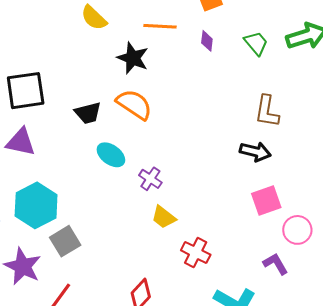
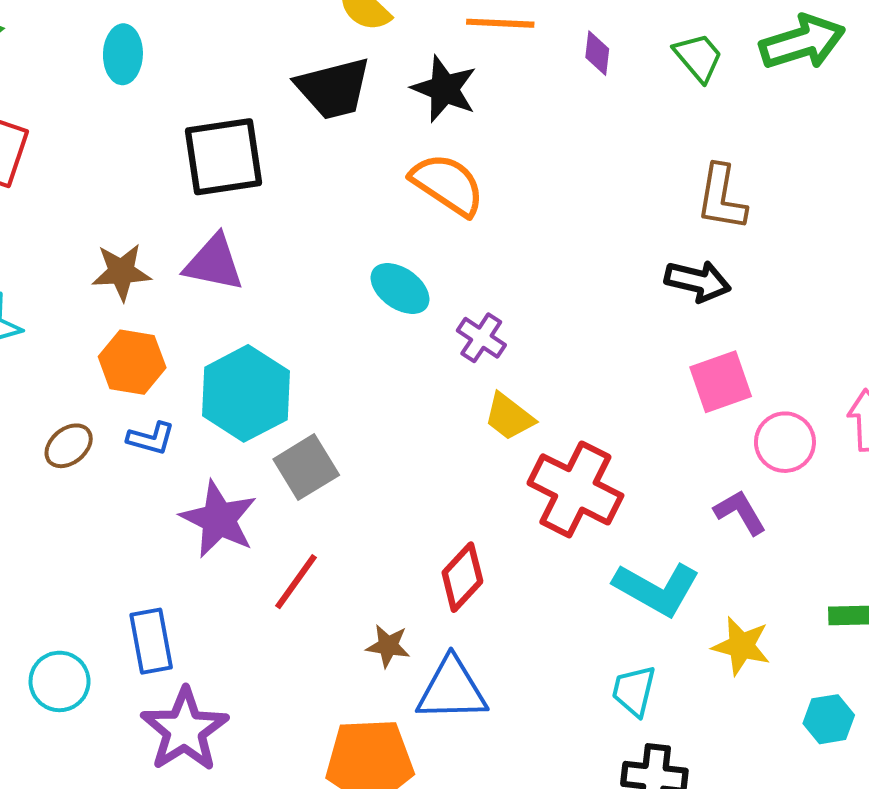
black trapezoid: (88, 113) -> (333, 88), moved, size x1.4
red cross: (196, 253) -> (575, 489), size x1.5

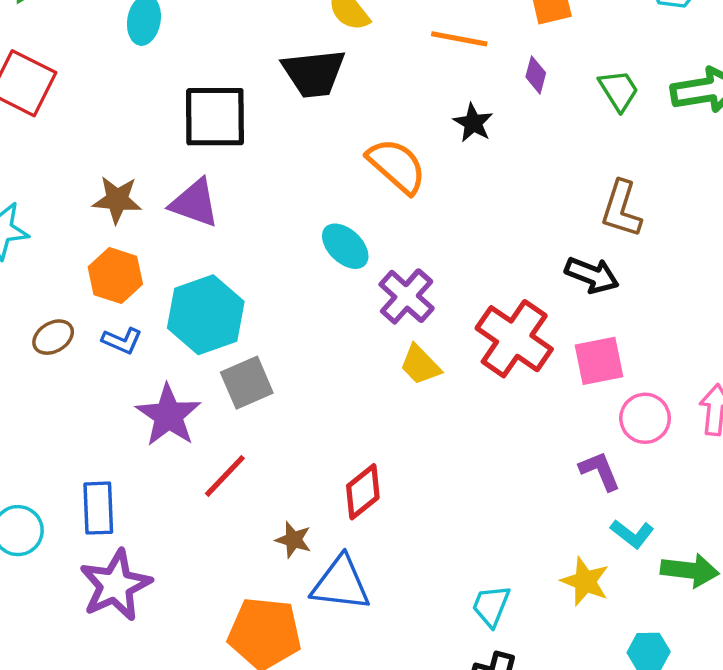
black star: (444, 89) -> (473, 123), moved, size x0.7
purple cross: (481, 338) -> (407, 296), size x1.4
red cross: (575, 489) -> (514, 339), moved
cyan L-shape: (657, 589) -> (632, 534), moved, size x0.6

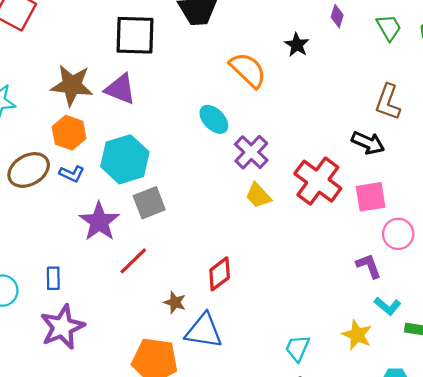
brown star: (117, 200) -> (72, 85), size x1.4
brown ellipse: (53, 337) -> (29, 170), size x1.6
blue rectangle: (98, 508) -> (53, 278), size x0.7

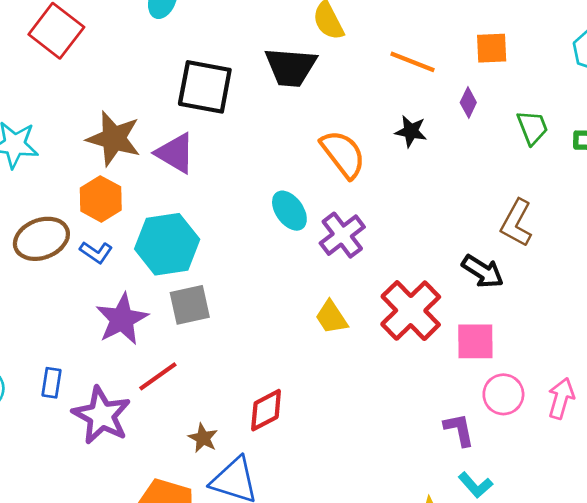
black star: (297, 45) -> (411, 131), turned -30
purple cross: (251, 152) -> (342, 235), moved
purple star: (62, 327) -> (102, 415), moved, turned -30

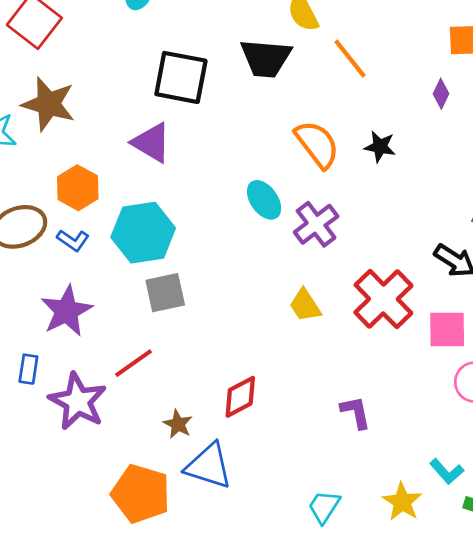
orange line: (413, 62) -> (350, 59), moved, turned 30
black star: (411, 131) -> (380, 147), moved
brown star: (114, 138) -> (48, 104), moved
purple star: (122, 319) -> (67, 311), moved
purple L-shape: (459, 430) -> (356, 412), moved

